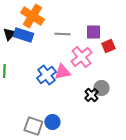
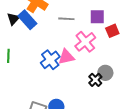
blue rectangle: (23, 35) -> (27, 20), turned 30

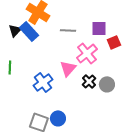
pink triangle: (66, 57) -> (68, 68), turned -36
blue cross: (50, 60) -> (43, 82), moved
black cross: (95, 80) -> (89, 81), moved

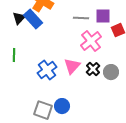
gray line: (68, 30) -> (81, 18), moved
pink triangle: (68, 68) -> (72, 66), moved

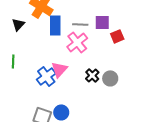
blue rectangle: (33, 19) -> (55, 25), moved, turned 42
pink cross: (91, 41) -> (77, 42), moved
pink triangle: (72, 66) -> (59, 69), moved

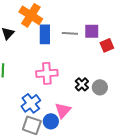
pink cross: (77, 42) -> (47, 73), moved, turned 35
pink triangle: (59, 69) -> (63, 110), moved
blue cross: (46, 76) -> (31, 103), moved

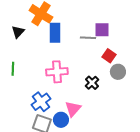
gray line: (70, 33) -> (88, 38), moved
red square: (107, 45) -> (109, 56), moved, turned -32
gray circle: (100, 87) -> (118, 72), moved

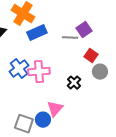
purple square: (102, 30) -> (84, 30), turned -35
blue rectangle: (55, 33) -> (37, 33), turned 66
blue cross: (41, 102) -> (19, 69), moved

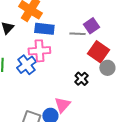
blue rectangle: (37, 33) -> (44, 29), turned 30
red square: (91, 56) -> (98, 52), size x1.5
pink cross: (39, 72) -> (39, 51), moved

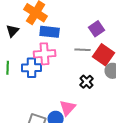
gray line: (77, 34) -> (83, 50), moved
blue cross: (26, 65) -> (32, 68), turned 36

